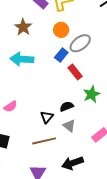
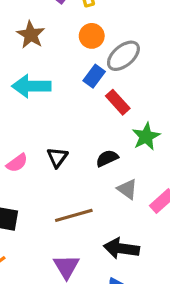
black triangle: (47, 117) -> (57, 157), moved
gray triangle: (69, 126) -> (127, 189), moved
black arrow: (73, 163) -> (121, 248), turned 30

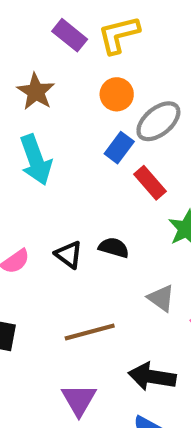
cyan arrow: (31, 86) -> (36, 160), turned -111
black triangle: (57, 157) -> (69, 255), turned -30
black semicircle: (107, 158) -> (114, 248), moved, turned 40

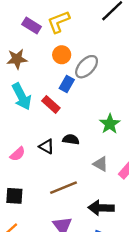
brown star: (36, 92) -> (17, 59), turned -30
red rectangle: (150, 183) -> (51, 104), moved

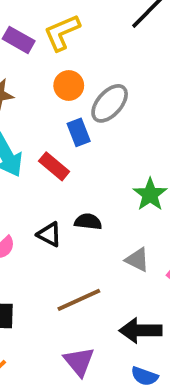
blue rectangle: (67, 84) -> (79, 132), turned -49

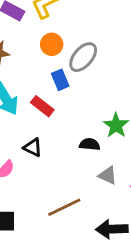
black semicircle: (88, 222) -> (90, 144), moved
black triangle: (49, 234) -> (33, 147), moved

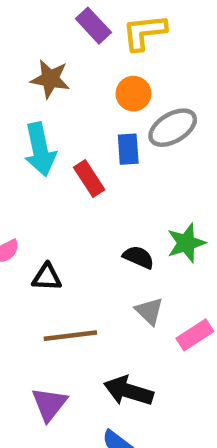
black triangle: (33, 147) -> (47, 277), moved, turned -42

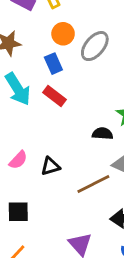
blue rectangle: (128, 149) -> (53, 64), moved
brown line: (70, 336) -> (93, 184), moved

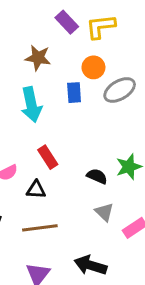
red rectangle: (55, 96) -> (48, 157), moved
brown line: (93, 184) -> (40, 228), moved

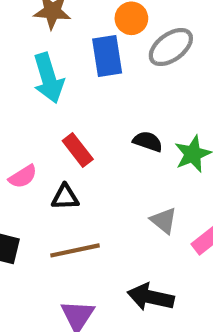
blue rectangle: (74, 93) -> (107, 56), size x1.4
black semicircle: (97, 176) -> (148, 142), moved

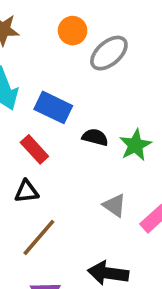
blue rectangle: (107, 56) -> (53, 107), moved, turned -51
brown line: (75, 250) -> (39, 237), turned -33

